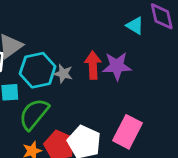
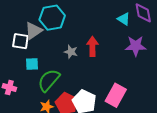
purple star: (117, 66) -> (136, 46), moved
cyan hexagon: (38, 70) -> (52, 18), moved

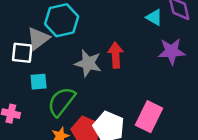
gray star: (71, 52) -> (88, 63), size x1.5

